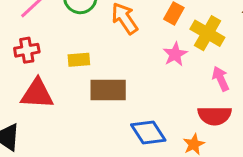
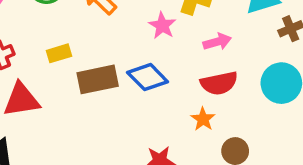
pink arrow: (221, 79) -> (217, 42), turned 110
blue diamond: (148, 132) -> (148, 77), moved

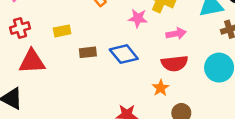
pink star: (162, 26) -> (138, 18), turned -30
brown rectangle: (98, 79) -> (88, 52), size x0.6

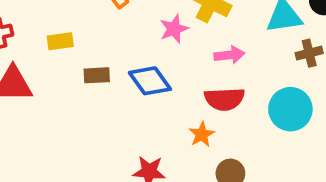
pink star: (138, 18) -> (174, 29), turned -30

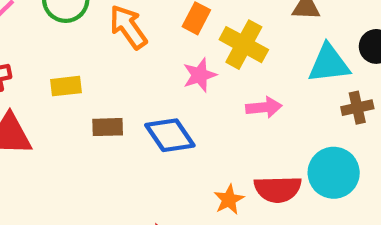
red semicircle: (225, 99) -> (278, 189), moved

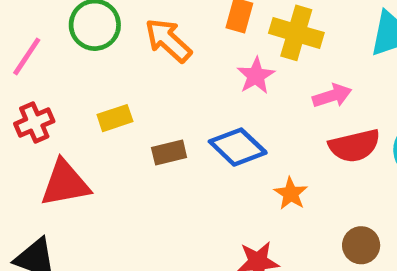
red semicircle: (278, 189) -> (355, 146), moved
orange star: (229, 200) -> (291, 194), moved

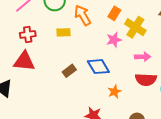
yellow rectangle: (115, 118) -> (64, 32), moved
red cross: (34, 122) -> (28, 34), moved
brown rectangle: (169, 152) -> (69, 71), moved, turned -40

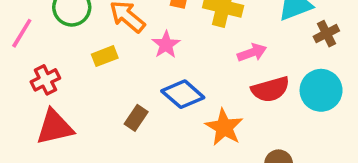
pink star: (114, 40) -> (166, 45), moved
orange star: (114, 92) -> (224, 127), size x1.5

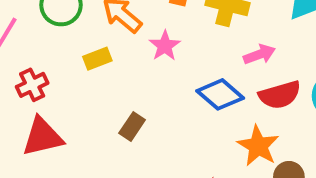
blue diamond: (183, 94) -> (220, 94), moved
orange star: (224, 127) -> (258, 146), moved

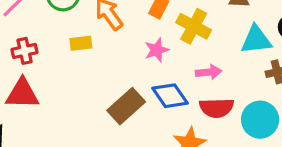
pink star: (165, 46) -> (157, 50), moved
brown rectangle: (132, 126) -> (126, 106), moved, size x1.6

